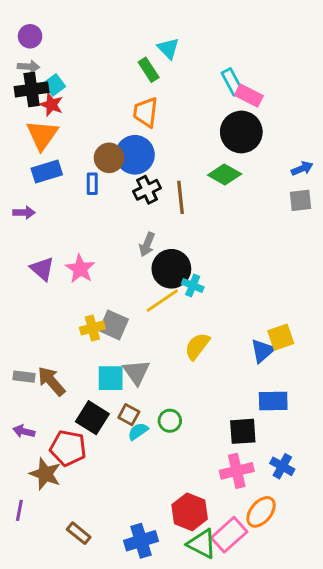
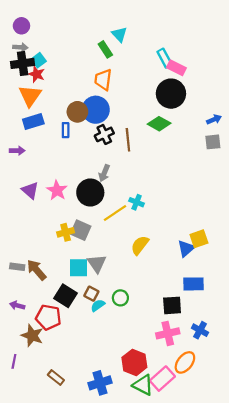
black circle: (171, 269) -> (90, 193), moved

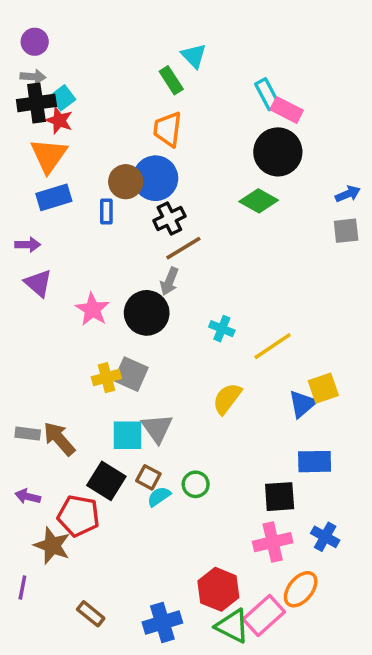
brown line: (128, 140) -> (183, 248), moved, turned 65
purple triangle: (30, 190) -> (38, 283), moved
yellow line: (115, 213) -> (273, 346), moved

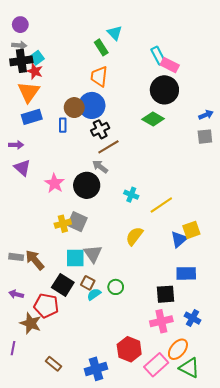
gray arrow: (169, 281) -> (100, 167), turned 105
green triangle: (232, 626) -> (189, 368), moved

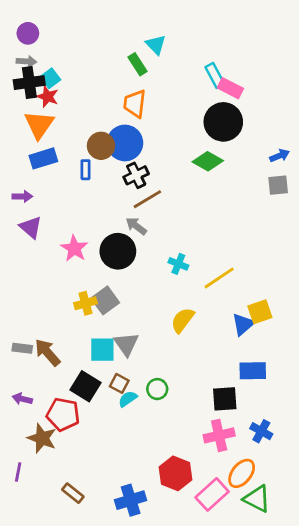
gray square: (77, 222) -> (105, 300), turned 30

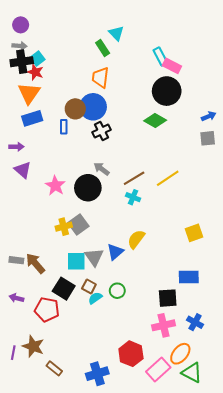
brown line: (147, 199) -> (134, 178), moved
yellow line: (219, 278) -> (168, 178), moved
blue triangle: (243, 324) -> (115, 252), moved
brown star: (42, 438) -> (33, 346), moved

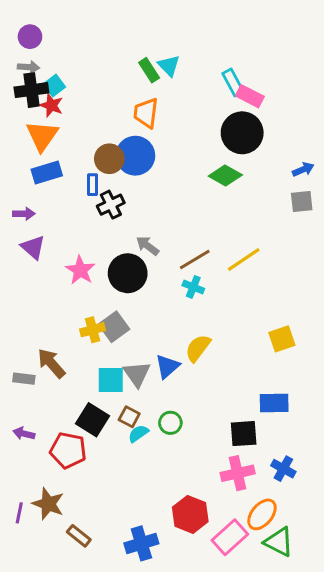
cyan triangle: (116, 33) -> (169, 66), moved
black cross: (102, 131) -> (111, 205), moved
brown arrow: (35, 263) -> (51, 363), moved

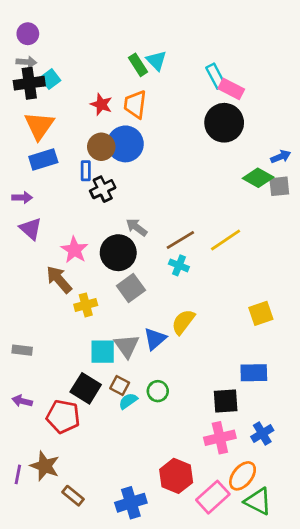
red star: (51, 105) -> (101, 104), moved
green diamond: (225, 176) -> (258, 178), moved
gray square: (114, 327) -> (131, 288), moved
brown arrow: (51, 363) -> (59, 280), moved
blue cross: (283, 469) -> (262, 434), turned 30

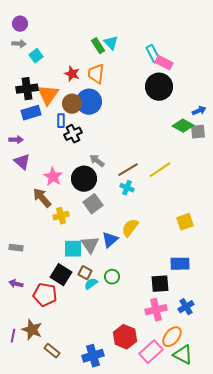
black cross: (29, 83) -> (27, 89), moved
orange triangle: (39, 126) -> (48, 95), moved

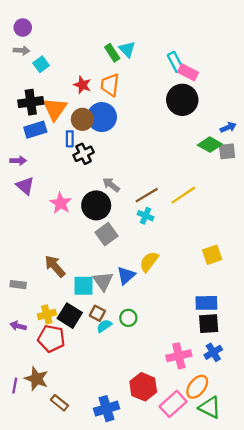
brown arrow: (42, 198) -> (55, 266), moved
yellow cross: (61, 216) -> (47, 314), moved
black square: (160, 284) -> (209, 324), moved

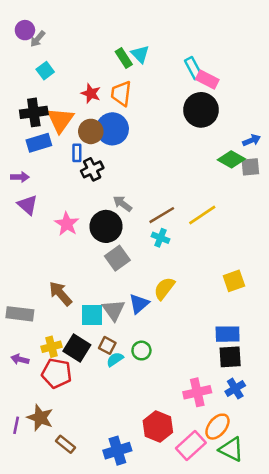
gray arrow: (22, 50) -> (38, 39), moved, turned 126
gray rectangle: (18, 285) -> (20, 314), size x1.5

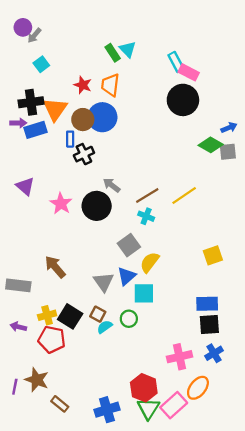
purple arrow: (20, 177) -> (18, 123), moved
gray square: (117, 258) -> (129, 245), moved
cyan square: (92, 315) -> (144, 293), moved
green triangle: (231, 449) -> (148, 409), moved, turned 35

